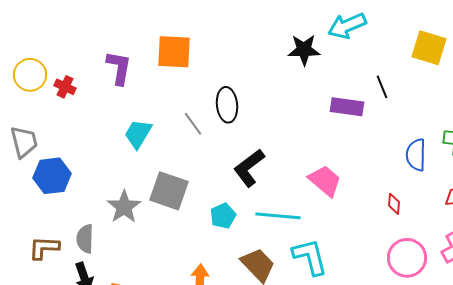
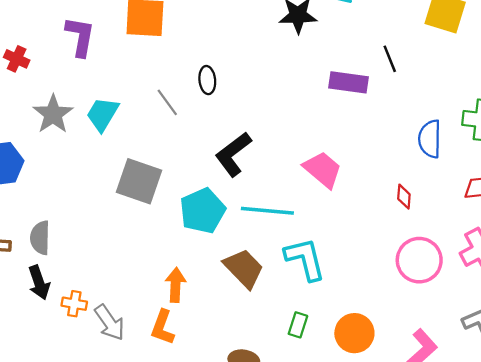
black ellipse: (227, 105) -> (207, 80), size x0.7
gray star: (124, 207) -> (53, 114), moved
cyan pentagon: (223, 216) -> (203, 211), size x1.5

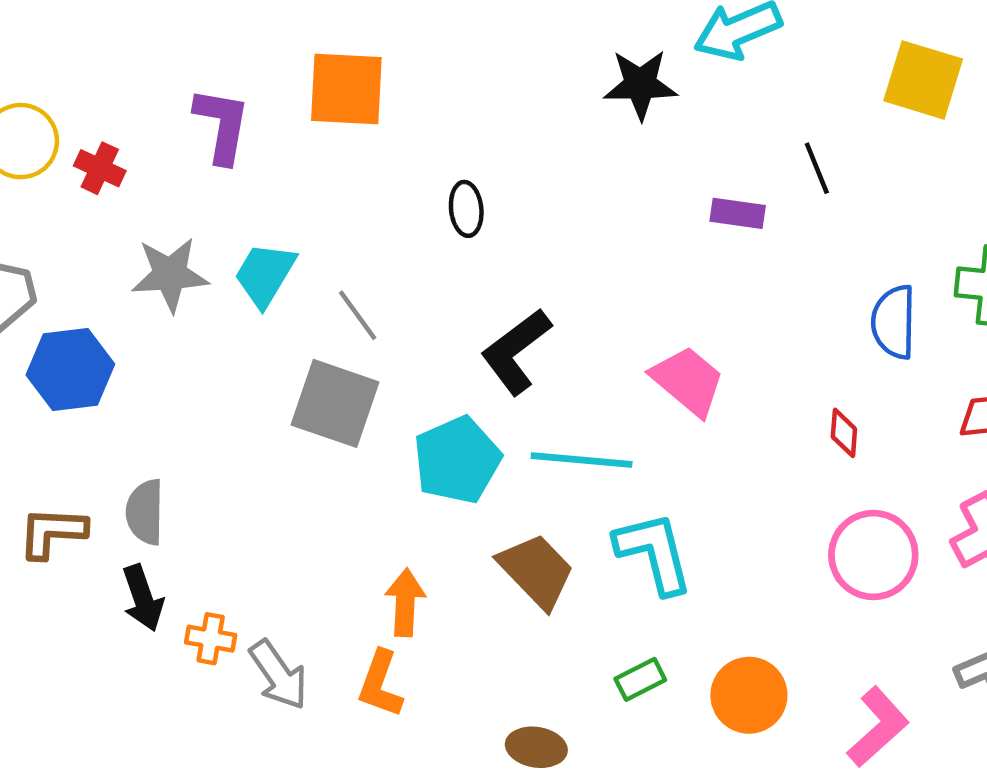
purple rectangle: (349, 82) -> (738, 213), size x0.7
gray line: (167, 102) -> (358, 315), moved
gray star: (53, 114) -> (170, 275), turned 30
green rectangle: (298, 325) -> (640, 679), turned 45

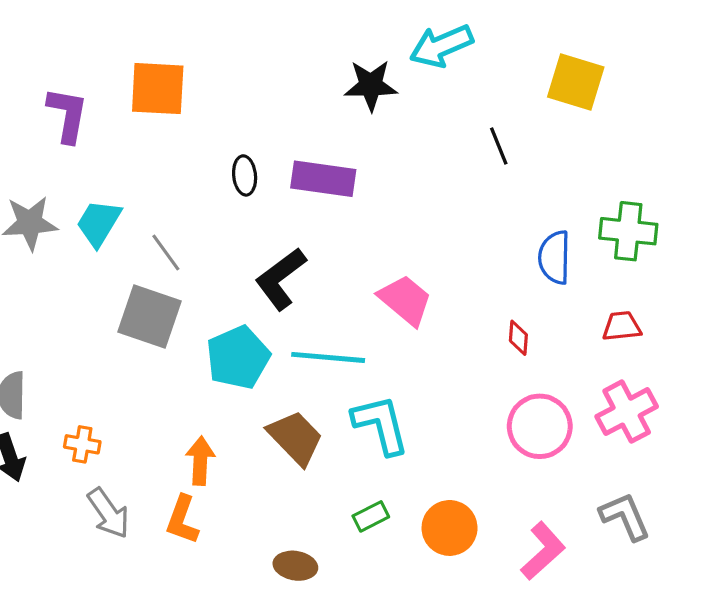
purple rectangle: (738, 213) -> (323, 179), moved, size x1.6
orange cross: (211, 639) -> (82, 444), moved

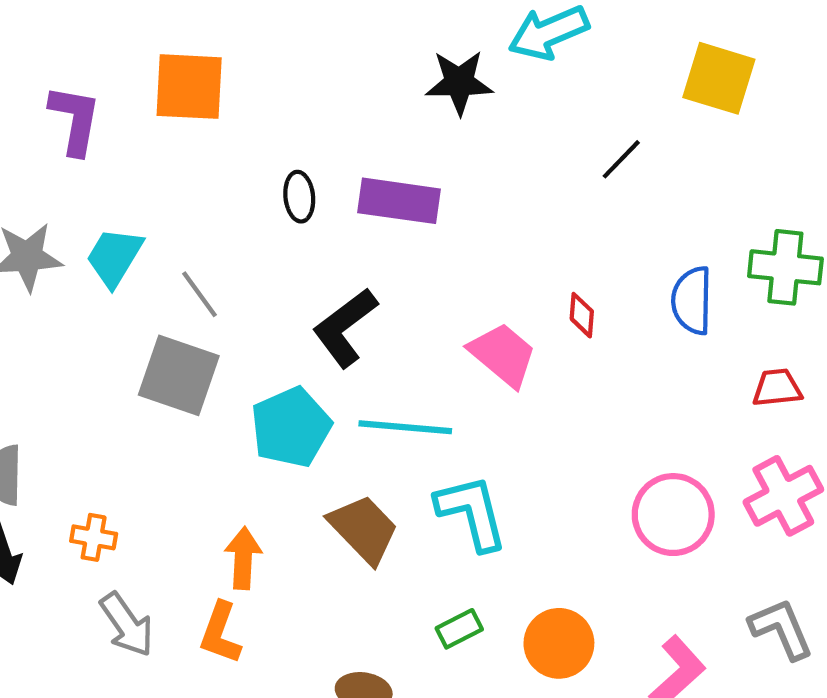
black line: (499, 146) -> (621, 159), turned 66
red diamond: (518, 338) -> (582, 315), moved

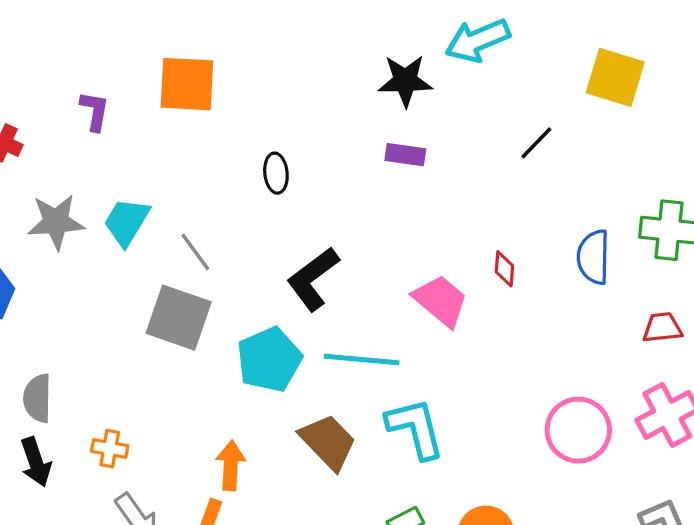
purple L-shape: (75, 120) -> (95, 111), size x0.7
purple rectangle: (399, 201) -> (405, 155), moved, size x0.6

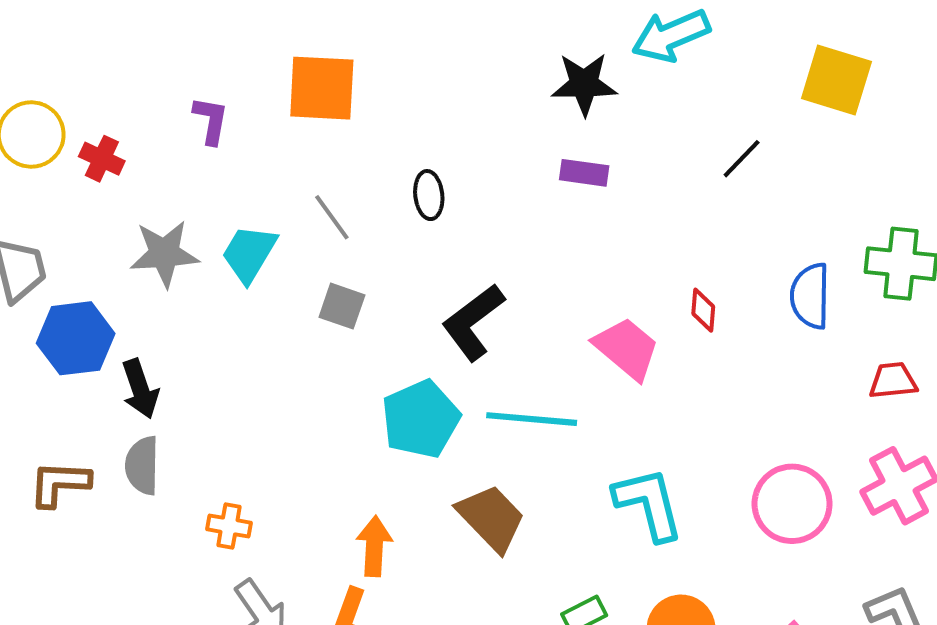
gray line: (195, 252) -> (332, 217), moved
gray square: (179, 318) -> (342, 306), moved, size x0.6
cyan L-shape: (415, 428) -> (649, 504), moved
black arrow: (36, 462) -> (140, 389), moved

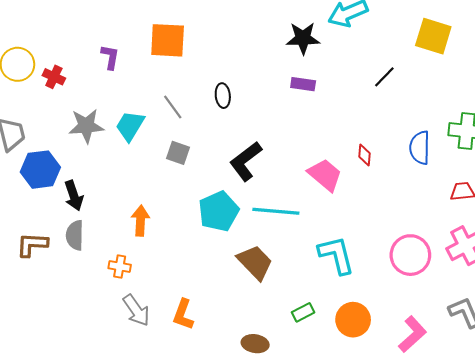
orange arrow: (374, 546) -> (140, 221), moved

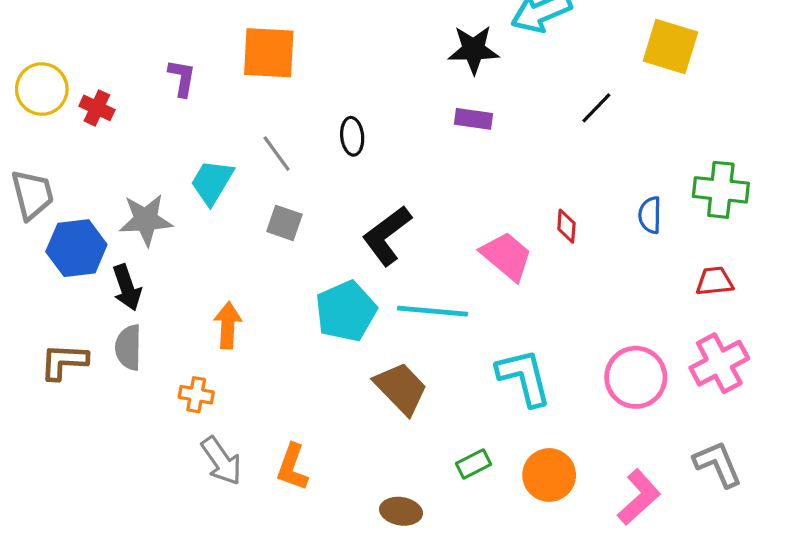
gray star: (86, 126) -> (146, 220), moved
blue semicircle: (420, 148) -> (650, 215), size x0.7

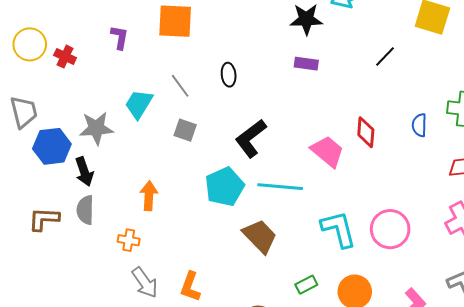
red diamond: (566, 226) -> (366, 132), size x1.4
pink circle: (636, 377) -> (390, 229), moved

